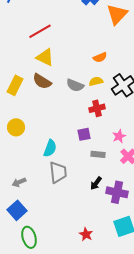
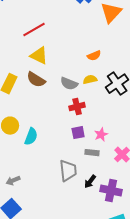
red cross: (97, 108) -> (77, 107), moved
pink star: (119, 136) -> (101, 135), moved
cyan semicircle: (50, 148) -> (31, 137), moved
gray trapezoid: (58, 172) -> (68, 171), moved

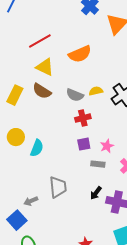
orange semicircle: (94, 56) -> (80, 54), moved, size x1.6
gray trapezoid: (68, 171) -> (58, 187), moved
gray arrow: (13, 181) -> (31, 201), moved

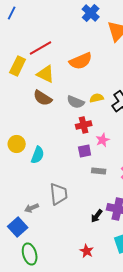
yellow rectangle: (15, 95) -> (18, 66), moved
pink star: (107, 146) -> (103, 140), moved
black arrow: (96, 193) -> (97, 216), moved

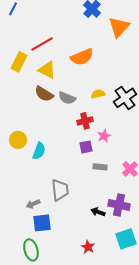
gray semicircle: (76, 102) -> (67, 98), moved
black arrow: (97, 216) -> (98, 212), turned 72
blue square: (18, 227) -> (42, 223), moved, turned 36

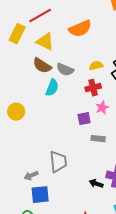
red cross: (85, 121) -> (93, 88), moved
cyan semicircle: (39, 151) -> (52, 88), moved

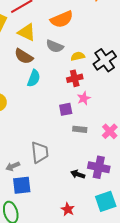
gray semicircle: (65, 70) -> (55, 46), moved

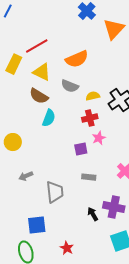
gray rectangle: (80, 129) -> (89, 177), moved
gray arrow: (13, 166) -> (26, 176), moved
black arrow: (78, 174) -> (93, 214), turned 40
red star: (68, 209) -> (67, 248), moved

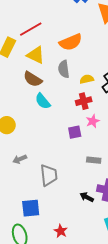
gray semicircle: (70, 86) -> (64, 69), turned 60
cyan semicircle: (49, 118) -> (43, 101), turned 120
gray rectangle: (89, 177) -> (94, 160), moved
black arrow: (93, 214) -> (87, 197), turned -32

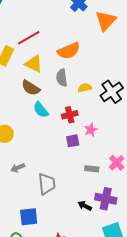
red cross: (84, 101) -> (70, 115), moved

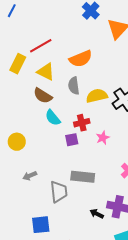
yellow semicircle: (85, 88) -> (97, 96), size x1.5
purple square: (73, 141) -> (72, 140), moved
gray rectangle: (92, 169) -> (83, 177), moved, size x1.6

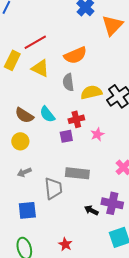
brown semicircle: (43, 96) -> (24, 115), moved
yellow circle: (17, 142) -> (20, 141), moved
blue square: (41, 225) -> (27, 210), moved

